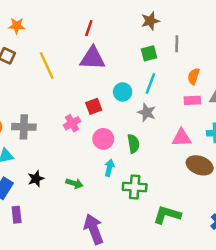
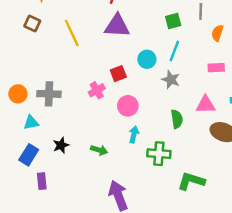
orange semicircle: (194, 76) -> (217, 33), moved
green semicircle: (133, 144) -> (177, 119), moved

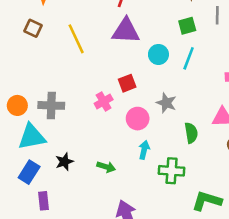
cyan circle: (147, 59) -> (158, 54), moved
gray star: (171, 80) -> (166, 103), moved
cyan triangle: (31, 123) -> (32, 137), size x1.6

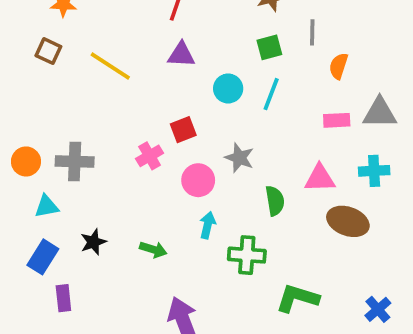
purple triangle: (126, 31) -> (181, 55), size x0.7
yellow line: (76, 39) -> (110, 66), turned -32
cyan triangle: (32, 137) -> (47, 206), size x0.6

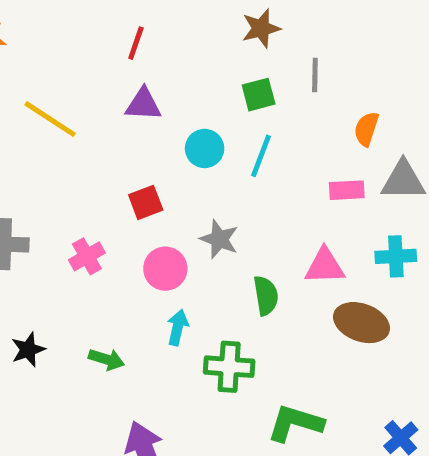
orange semicircle: (339, 66) -> (366, 129), moved
pink cross: (150, 156) -> (87, 256), moved

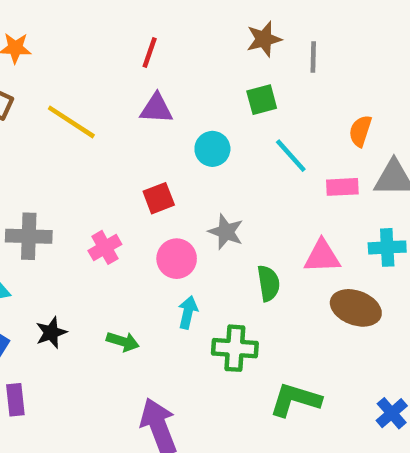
gray line: (315, 75) -> (313, 57), moved
cyan line: (261, 156) -> (291, 156), moved, turned -63

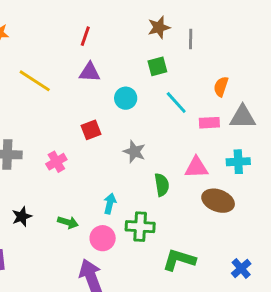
pink circle: (177, 259) -> (103, 238), moved

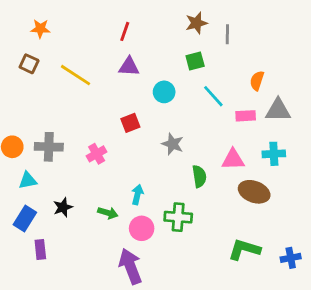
cyan arrow: (110, 204) -> (137, 195), moved
green L-shape: (179, 260) -> (244, 249), moved
blue cross: (241, 268) -> (291, 258), moved, turned 30

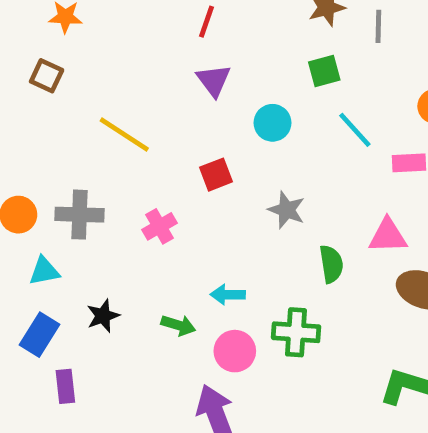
purple triangle: (129, 67) -> (214, 80), turned 50
yellow line: (76, 75) -> (124, 135), moved
cyan arrow: (137, 195) -> (228, 295), turned -102

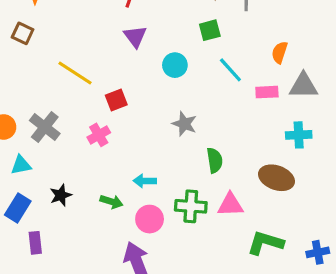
red square: (216, 175) -> (116, 100), moved
gray cross: (80, 215) -> (45, 127), turned 36
pink triangle: (388, 236) -> (230, 205), moved

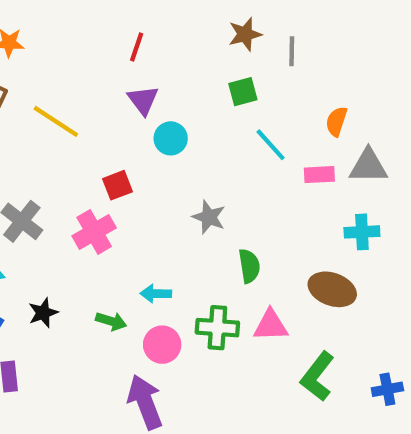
cyan circle: (175, 65) -> (171, 138), moved
yellow line: (75, 73) -> (56, 121), moved
pink cross: (99, 135) -> (94, 232), size x1.4
green L-shape: (265, 243) -> (317, 376), turned -69

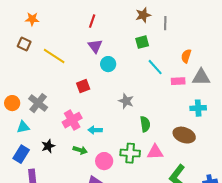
pink cross: (94, 232) -> (72, 120), moved
cyan arrow: (156, 294) -> (95, 130), moved

